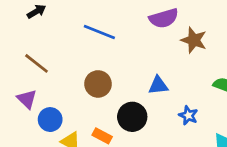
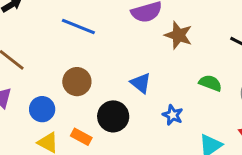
blue triangle: (158, 85) -> (141, 83), turned 45
blue circle: (50, 120) -> (42, 109), moved

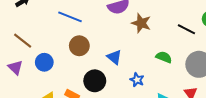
brown circle: (77, 82) -> (79, 46), moved
blue circle: (42, 109) -> (44, 62), moved

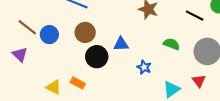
blue triangle: (114, 57) -> (121, 44), turned -42
blue circle: (44, 62) -> (49, 35), moved
black circle: (95, 81) -> (97, 57), moved

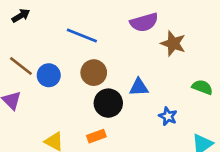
orange rectangle: (78, 83) -> (96, 136), moved, turned -48

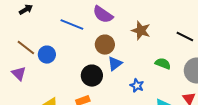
purple semicircle: (144, 22) -> (103, 15), moved, turned 50
brown circle: (94, 73) -> (105, 45), moved
blue triangle: (139, 87) -> (115, 64), turned -35

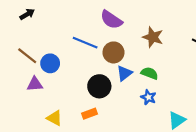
blue line: (72, 25) -> (85, 43), moved
green semicircle: (163, 64) -> (150, 73), moved
purple triangle: (19, 74) -> (35, 84), moved, turned -49

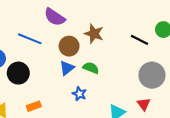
brown circle: (113, 52) -> (69, 46), moved
black circle: (99, 86) -> (18, 73), moved
blue star: (148, 97) -> (79, 94), moved

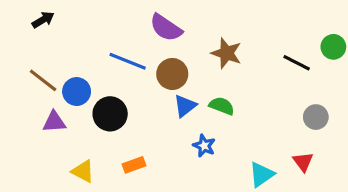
brown circle: (69, 46) -> (172, 74), moved
gray circle: (152, 75) -> (316, 117), size x0.6

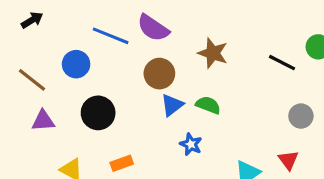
blue line: (128, 61) -> (111, 36), moved
blue circle: (77, 92) -> (76, 64), moved

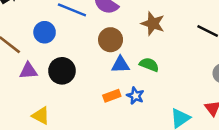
blue triangle: (172, 105) -> (120, 65), turned 36
purple triangle: (43, 121) -> (28, 71), moved
orange rectangle: (122, 163) -> (112, 96), moved

